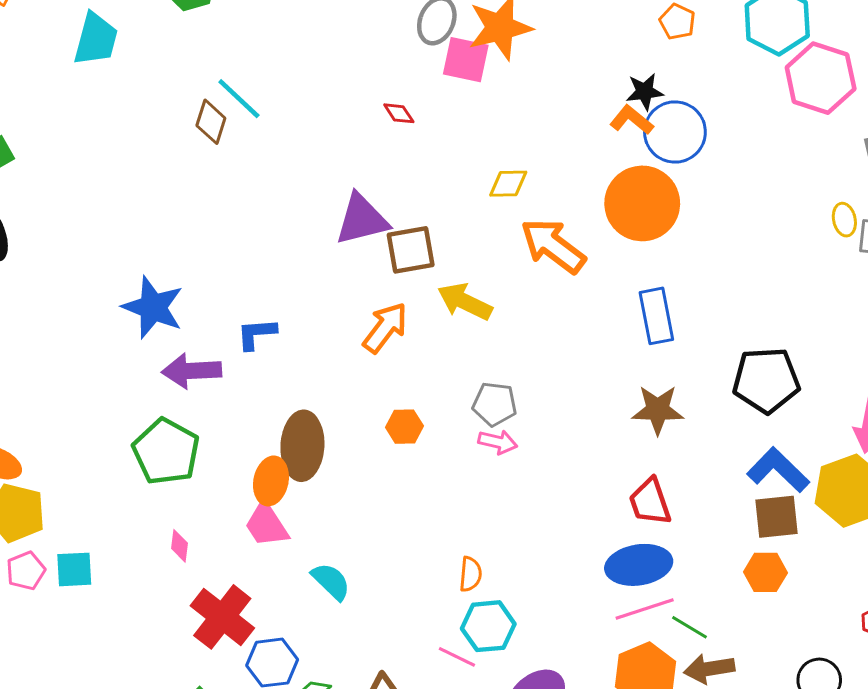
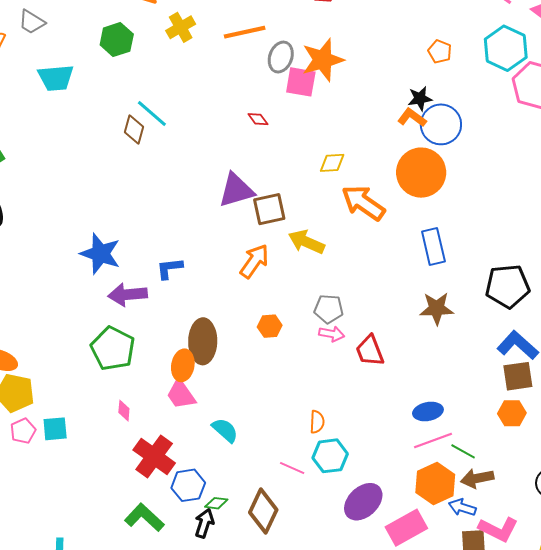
cyan trapezoid: (96, 39) -> (56, 78), turned 72
red trapezoid: (650, 502) -> (370, 351), moved
blue ellipse: (639, 565) -> (428, 412), size x0.7
pink line: (457, 657) -> (292, 468), moved

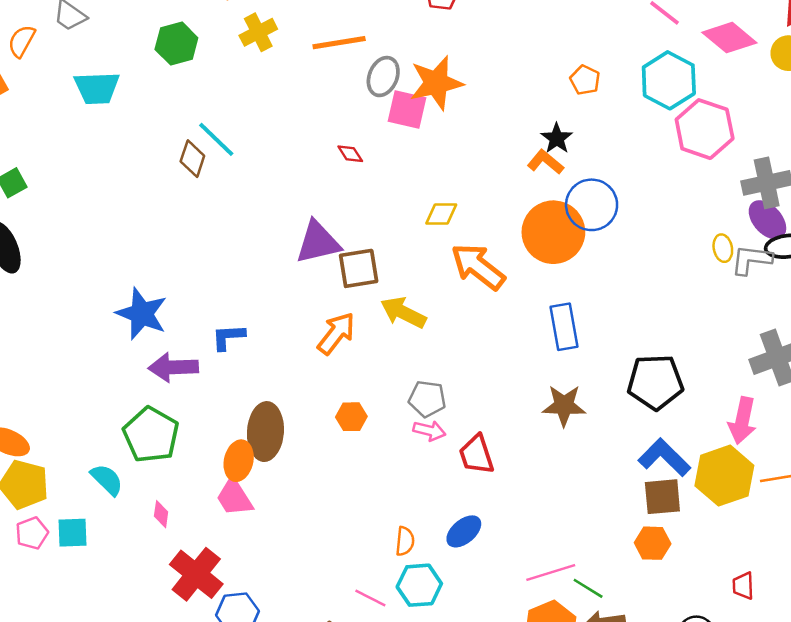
black star: (420, 99) -> (557, 138), turned -30
blue circle: (441, 124) -> (592, 205), moved
blue ellipse: (428, 412) -> (464, 531), moved, turned -32
cyan semicircle: (225, 430) -> (107, 480), moved

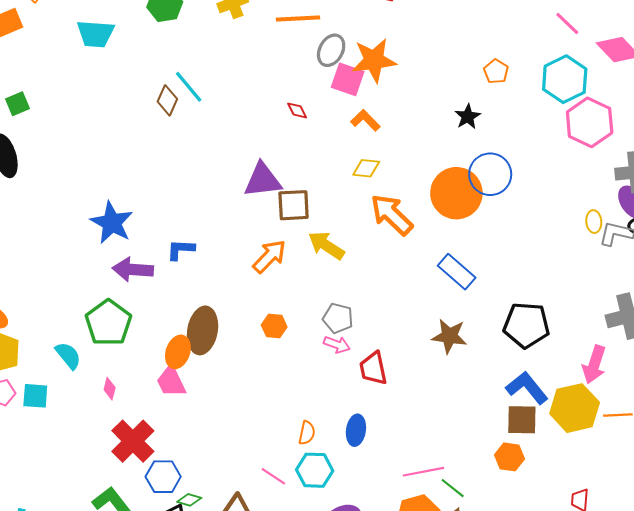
orange L-shape: (545, 162) -> (365, 120), moved
blue rectangle: (564, 327) -> (457, 272), turned -45
blue ellipse: (464, 531) -> (356, 430), turned -48

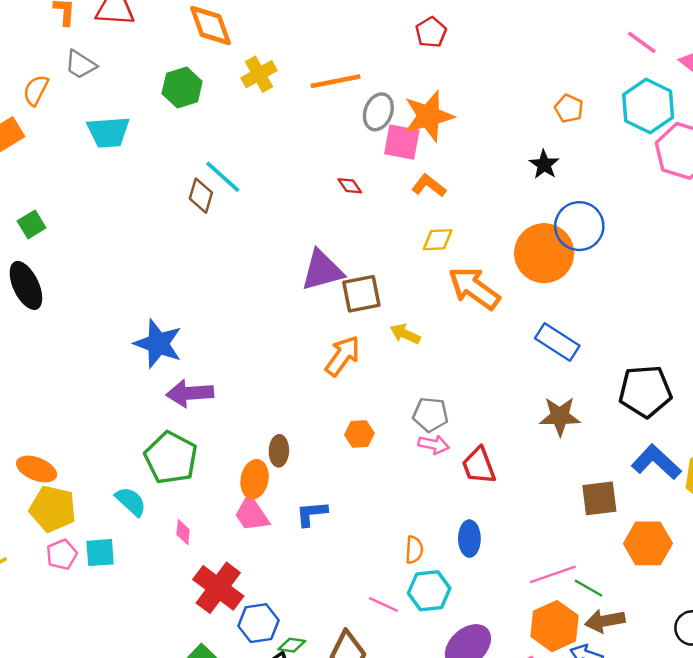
yellow arrow: (326, 245) -> (405, 334), size x0.7
blue L-shape: (181, 250) -> (312, 514), moved
brown ellipse: (203, 330) -> (279, 451), size x0.6
brown square: (522, 420) -> (599, 498), moved
orange hexagon: (510, 457) -> (648, 543), size x1.4

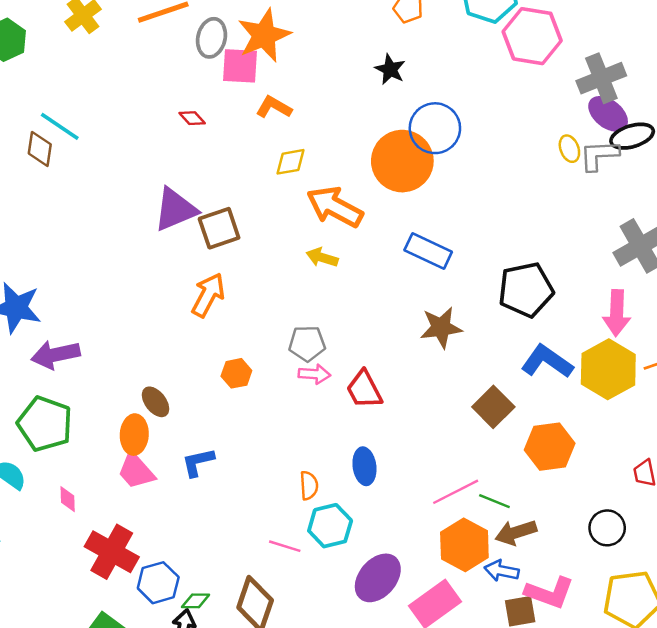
yellow arrow: (405, 334) -> (322, 257), moved
brown ellipse: (279, 451) -> (156, 402), turned -32
brown square: (599, 498) -> (493, 407), turned -30

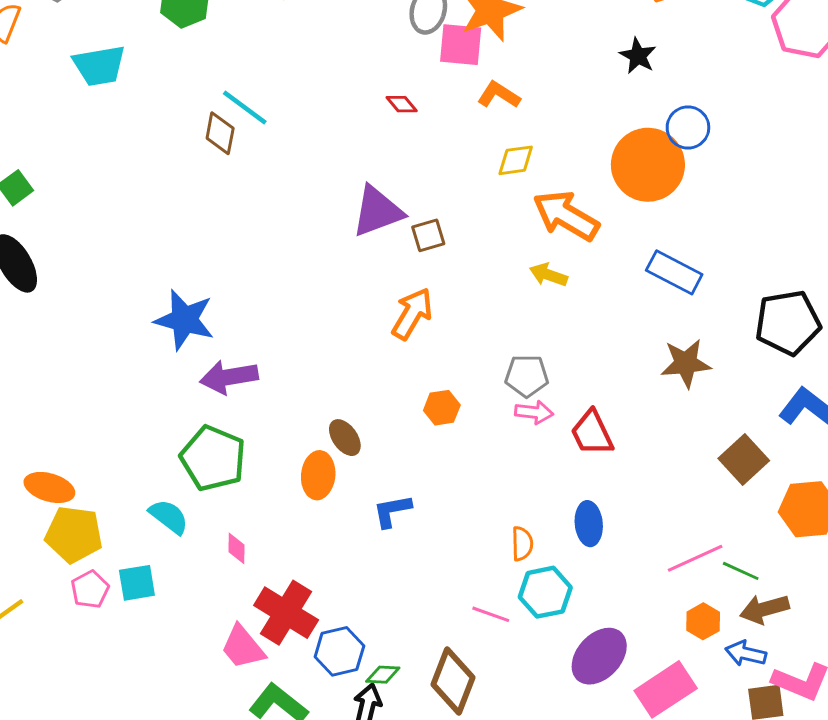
blue circle: (435, 128) -> (688, 127), size x0.7
brown square: (219, 228) -> (428, 235), size x0.7
pink trapezoid: (136, 471) -> (243, 647), moved
orange hexagon: (464, 545) -> (703, 621), size x0.6

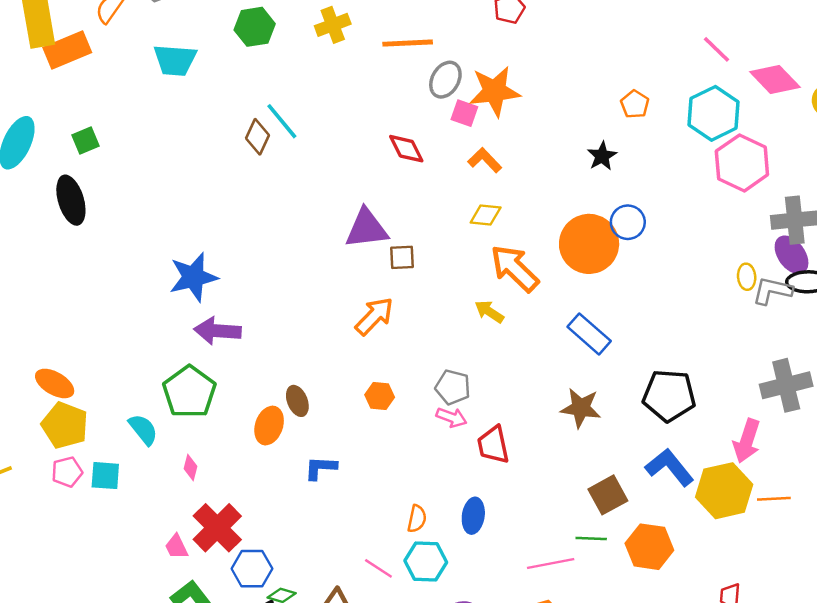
pink square: (461, 45) -> (464, 113), size x0.7
red diamond: (402, 104) -> (406, 149), size x1.5
blue star: (184, 320) -> (193, 277), turned 30
green line: (741, 571) -> (591, 538), moved, turned -36
pink trapezoid: (243, 647) -> (176, 547), size x0.7

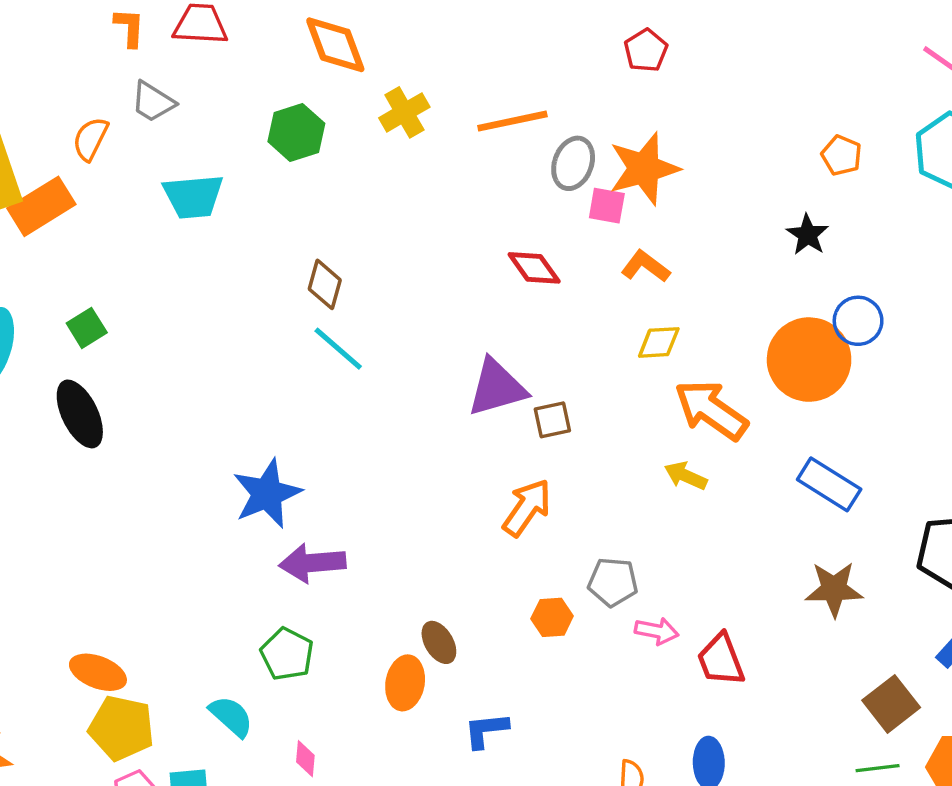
cyan line: (282, 121) -> (338, 349), moved
gray pentagon: (453, 387) -> (613, 582), moved
green pentagon: (189, 392) -> (287, 654), size x0.7

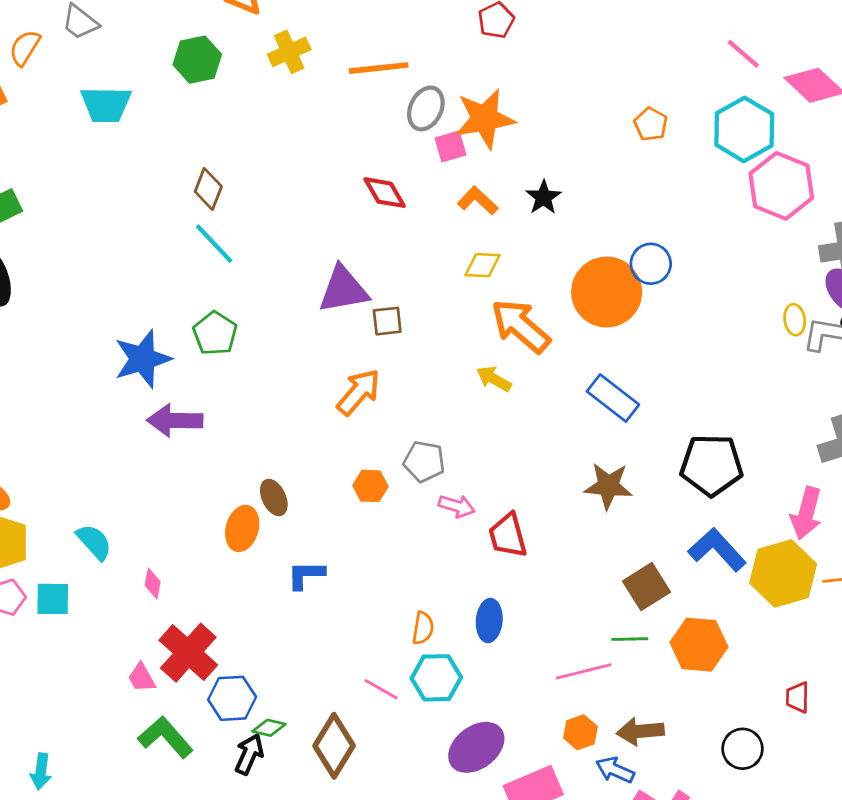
pink square: (607, 206) -> (450, 147), turned -32
black star: (808, 235) -> (544, 197), moved
green pentagon: (287, 654) -> (215, 333), moved

